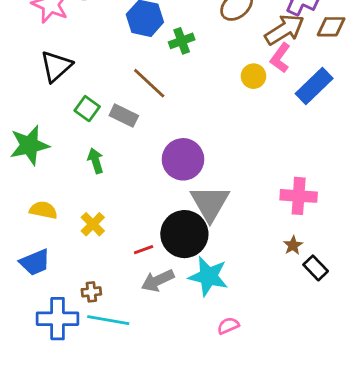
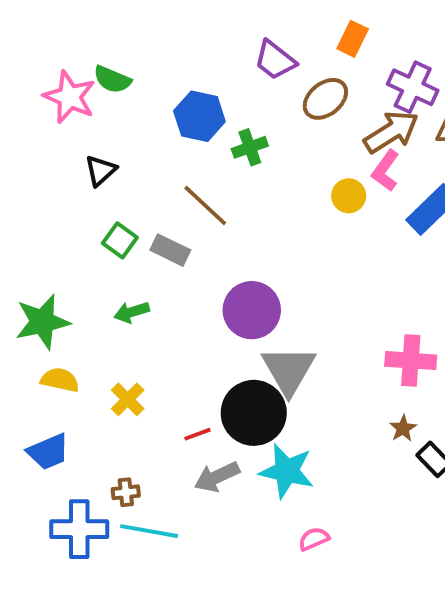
black triangle: (56, 66) -> (101, 171), moved, size x0.7
green star: (29, 145) -> (42, 322), moved
green arrow: (96, 161) -> (132, 312), turned -90

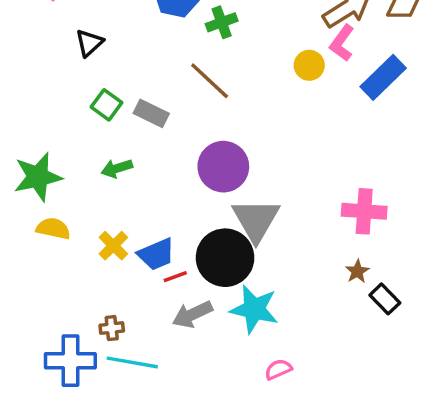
brown line: (205, 205) -> (210, 81), moved
blue trapezoid: (48, 452) -> (156, 254), moved

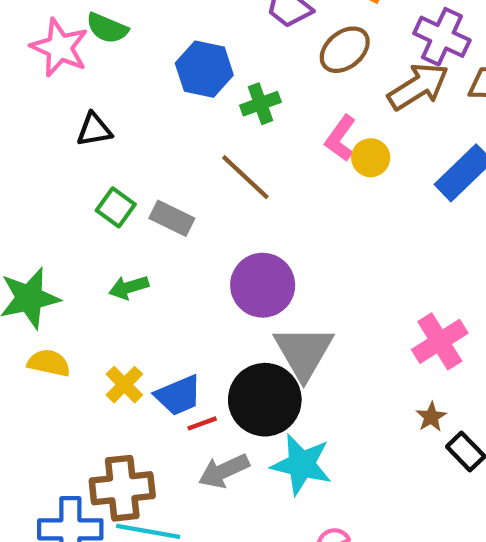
black triangle: (89, 43) -> (94, 130), turned 32
pink L-shape: (342, 43) -> (340, 138), moved
pink cross: (364, 211) -> (440, 341), turned -36
brown cross: (112, 328) -> (122, 488), size x2.0

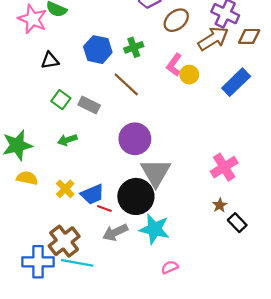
blue hexagon: (204, 69) -> (98, 50), moved
red line: (202, 423) -> (104, 208), turned 40
brown cross: (122, 488) -> (64, 241), turned -32

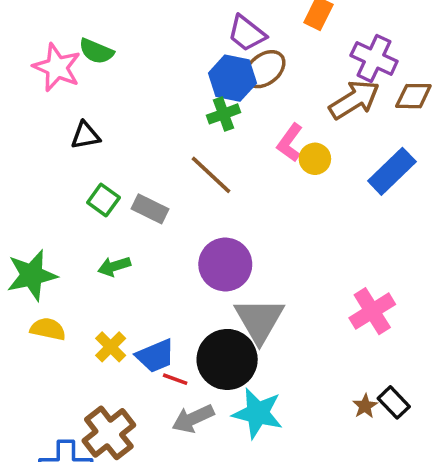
brown ellipse: (176, 20) -> (265, 69), moved
blue hexagon: (98, 50) -> (232, 78), moved
brown star: (220, 205) -> (365, 406), moved

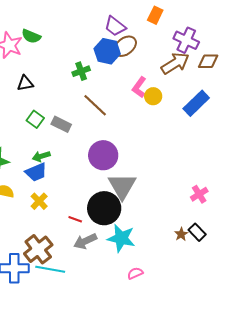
green cross: (224, 114) -> (81, 71), moved
pink cross: (372, 311) -> (199, 194), moved, size x0.7
blue trapezoid: (155, 356) -> (36, 172), moved

